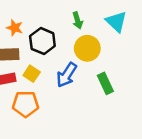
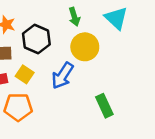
green rectangle: (105, 83) -> (104, 106), moved

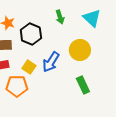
yellow circle: (85, 47) -> (80, 50), moved
yellow square: (25, 74) -> (29, 67), moved

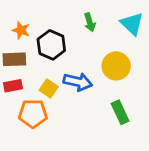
blue arrow: (51, 62) -> (78, 82), turned -110

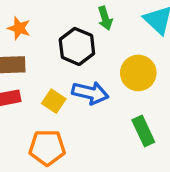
black hexagon: (51, 45) -> (77, 46), moved
orange pentagon: (33, 114) -> (47, 148), moved

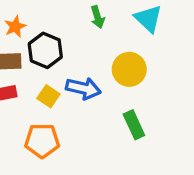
orange star: (19, 28) -> (15, 27), turned 30
black hexagon: (77, 46) -> (45, 50), moved

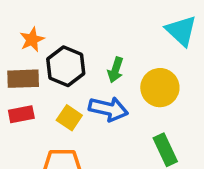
green arrow: (98, 17) -> (115, 70), moved, turned 35

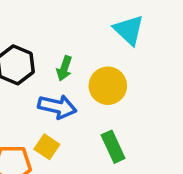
yellow square: (69, 118) -> (47, 147), moved

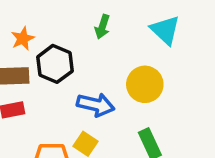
green arrow: (64, 68) -> (102, 27), moved

